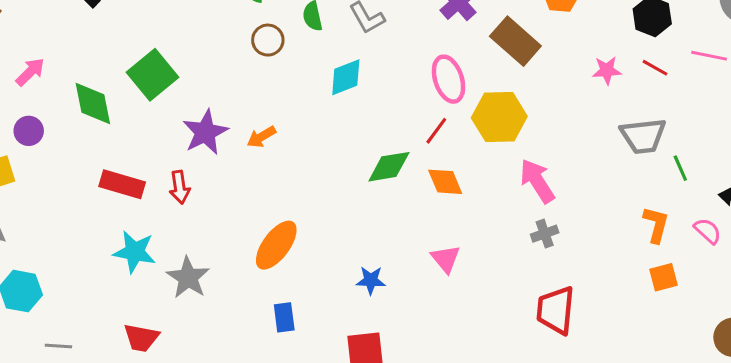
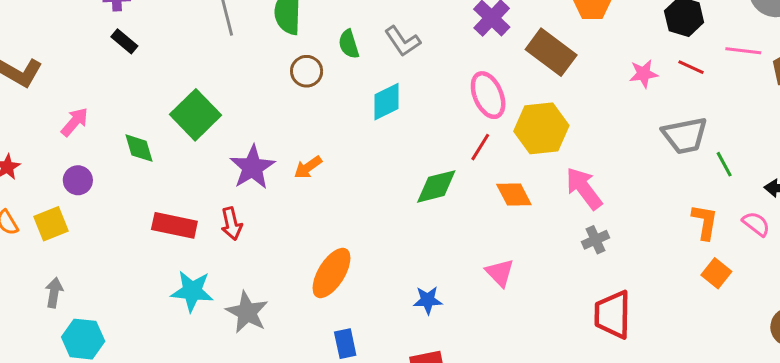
green diamond: (93, 103) -> (139, 148), size x0.7
orange diamond: (445, 182) -> (514, 195), moved
orange square: (664, 277) -> (716, 273), turned -32

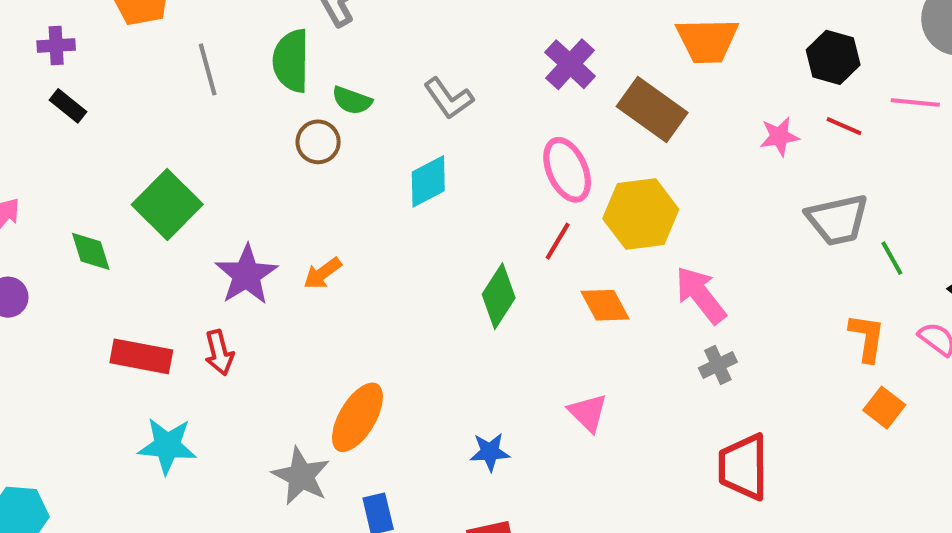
green semicircle: (349, 44) -> (352, 100), moved, turned -52
green diamond: (436, 186) -> (499, 296), turned -42
gray star: (247, 312) -> (301, 476), moved

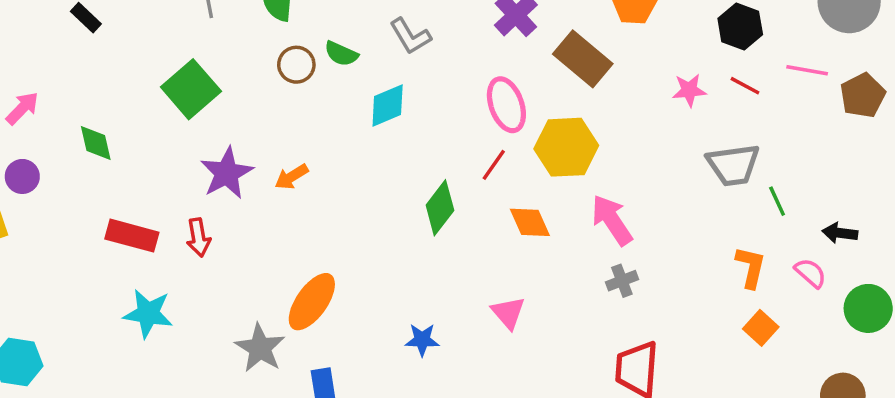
green semicircle: (352, 100) -> (341, 54), moved
green square: (167, 205) -> (191, 89), moved

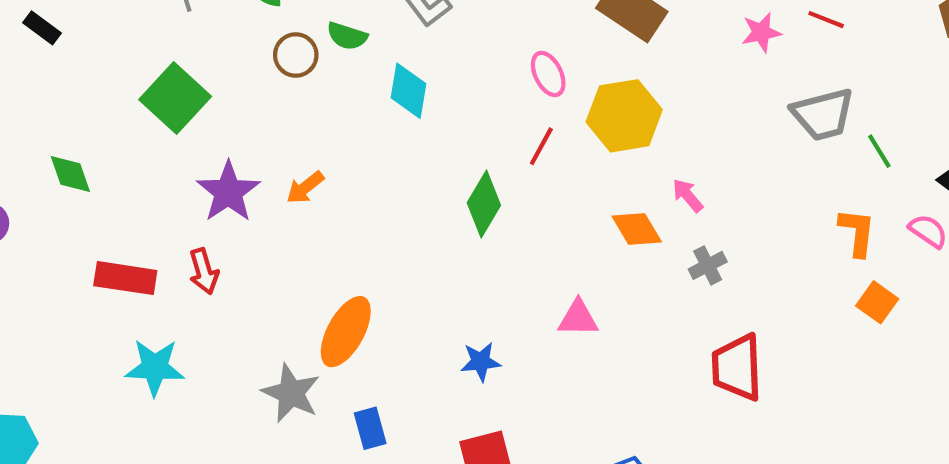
pink ellipse: (506, 105) -> (548, 74), size x0.7
cyan diamond: (388, 106) -> (409, 91), turned -51
pink arrow: (612, 220) -> (688, 195), size x0.6
orange diamond: (530, 222) -> (637, 229), moved
pink triangle: (508, 313) -> (578, 318), turned -42

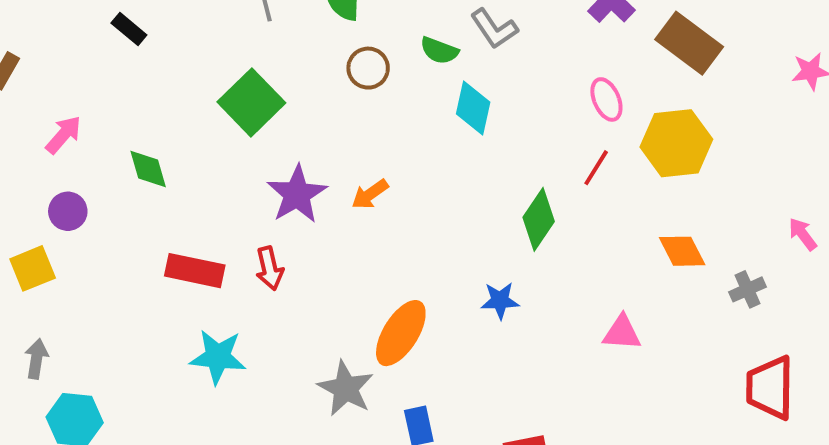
green semicircle: (347, 36) -> (439, 50), moved
pink arrow: (688, 195) -> (803, 234), moved
blue star: (481, 362) -> (500, 301), moved

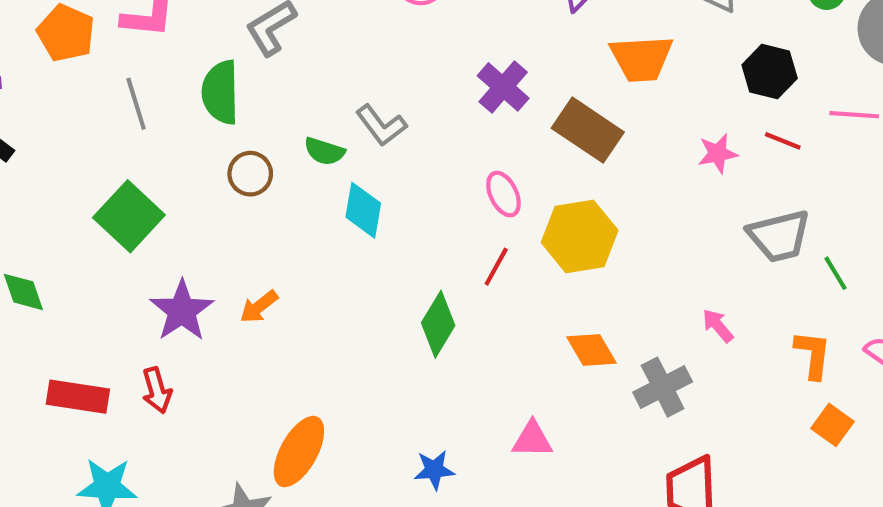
gray cross: (748, 289) -> (663, 387), size x1.5
blue star: (500, 301) -> (434, 470), moved

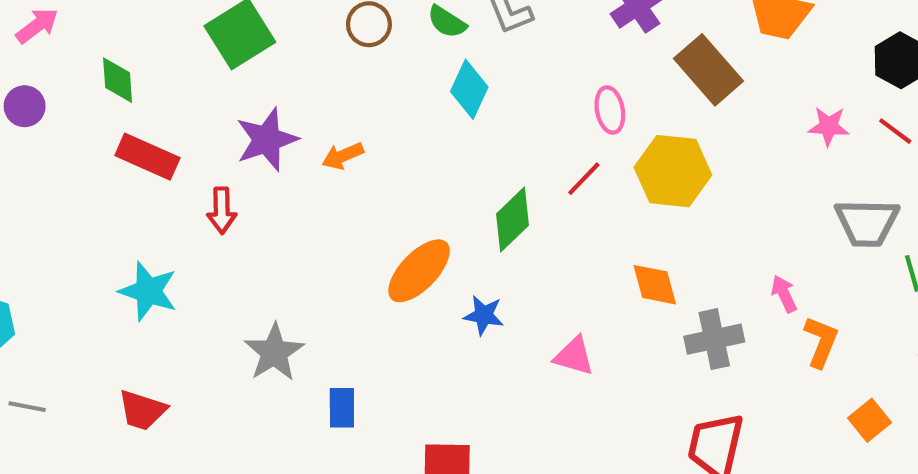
orange L-shape: (813, 355) -> (821, 342), moved
red rectangle: (78, 397) -> (147, 157), moved
orange ellipse: (299, 452) -> (419, 271), moved
blue star: (434, 470) -> (484, 315), moved

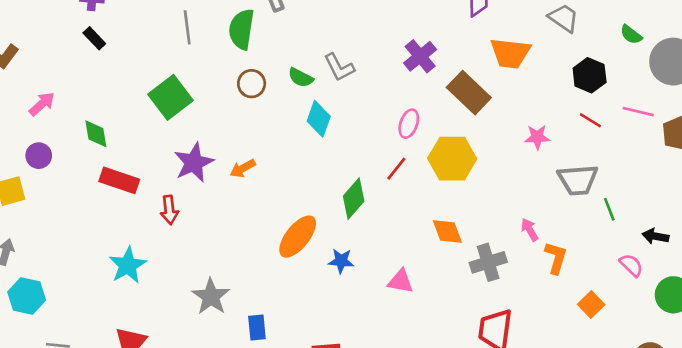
pink ellipse: (610, 110) -> (409, 124), turned 36
pink star: (829, 126) -> (537, 137), moved
cyan star: (148, 291) -> (128, 265), turned 30

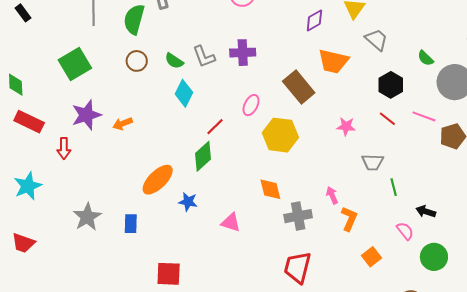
purple cross: (420, 56) -> (243, 53), moved, turned 30
red line: (396, 169) -> (215, 127), moved
gray trapezoid: (578, 180) -> (373, 162), size x0.7
blue rectangle: (257, 328) -> (131, 224), moved

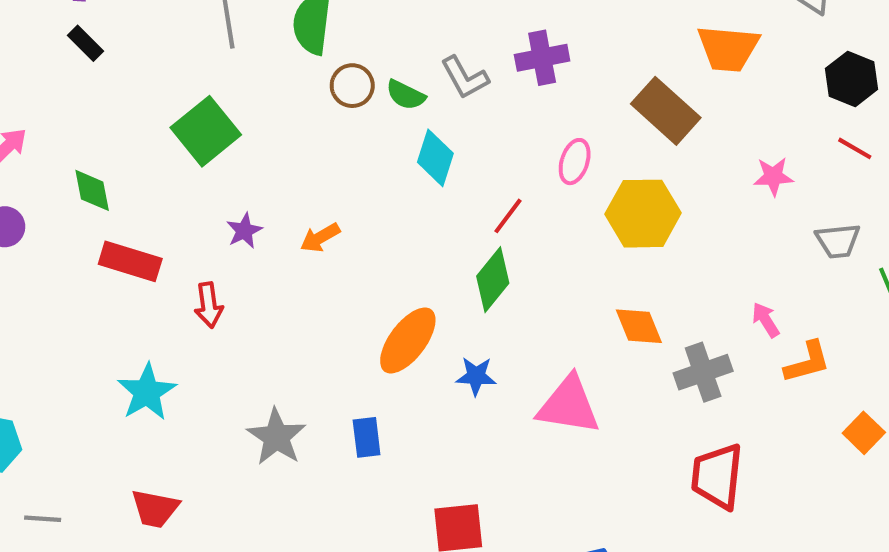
brown circle: (137, 61) -> (352, 86), moved
purple star: (86, 115) -> (244, 231), size x0.6
orange L-shape: (349, 219) -> (807, 362), turned 60
pink triangle: (231, 222) -> (569, 405), size x1.6

